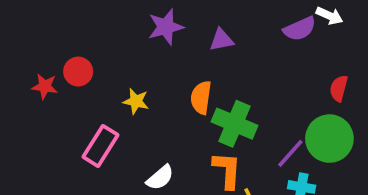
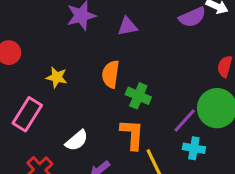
green cross: (235, 124) -> (138, 96), size x0.7

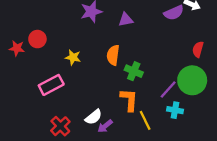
pink rectangle: (27, 114) -> (51, 85), turned 30
white semicircle: (77, 141) -> (94, 117), moved

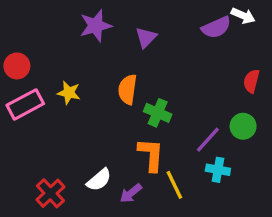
purple triangle: (126, 20) -> (146, 37), turned -35
green circle: (192, 80) -> (243, 126), size x0.6
pink rectangle: (51, 85) -> (25, 104), moved
purple arrow: (105, 126) -> (131, 193), moved

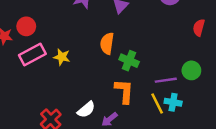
red semicircle: (251, 81) -> (199, 28), moved
yellow star: (69, 93) -> (62, 57), moved
purple line: (208, 140) -> (166, 80), turned 40
yellow line: (174, 185) -> (157, 103), moved

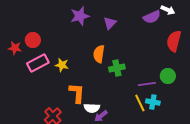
red semicircle: (199, 28) -> (174, 41), size x1.5
green cross: (129, 61) -> (117, 68), turned -35
orange L-shape: (124, 91) -> (77, 93), moved
white semicircle: (86, 110) -> (92, 108), moved, turned 42

